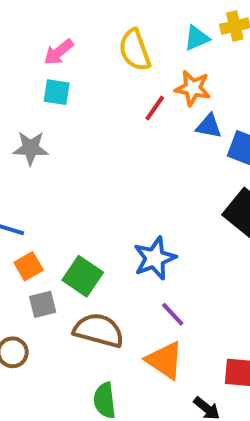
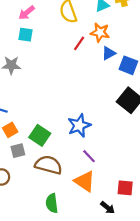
blue triangle: (209, 126) -> (109, 53), turned -40

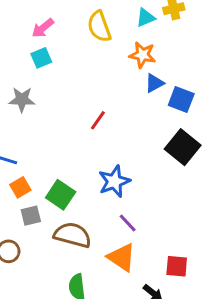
cyan square: (26, 35) -> (41, 58), turned -32
red line: (79, 43) -> (98, 120), moved

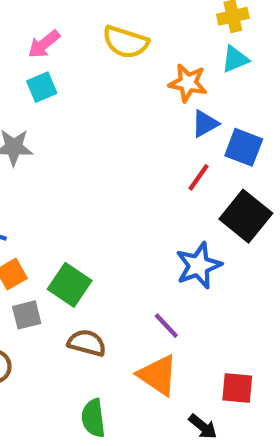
cyan triangle: (145, 18) -> (235, 59), moved
yellow semicircle: (99, 27) -> (125, 42), turned -52
red line: (98, 120) -> (199, 177), moved
blue star: (114, 181) -> (199, 265), moved
brown semicircle: (73, 235) -> (87, 343), size x0.7

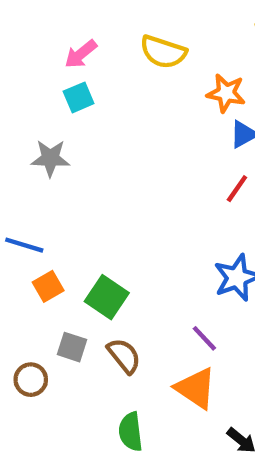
gray square: (27, 315) -> (72, 347), moved, turned 32
brown semicircle: (87, 343) -> (124, 356), turned 36

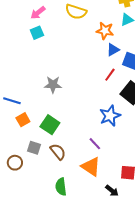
gray star: (50, 158) -> (53, 85), moved

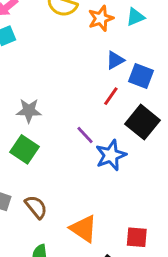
orange star: (105, 31) -> (101, 18), moved, turned -30
green square: (50, 125) -> (24, 149), moved
purple line: (95, 144) -> (85, 135), moved

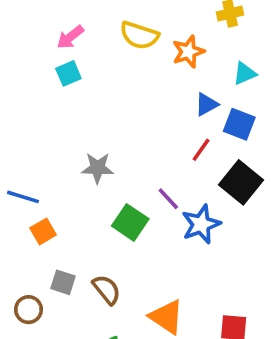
cyan triangle: (135, 17) -> (245, 73), moved
green square: (24, 149) -> (130, 222), moved

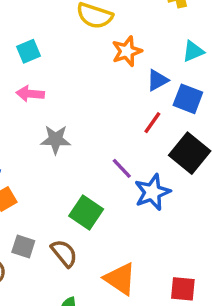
pink arrow: (70, 37) -> (30, 94), moved, turned 44
orange star: (188, 52) -> (127, 51), moved
green square: (130, 222) -> (86, 213), moved

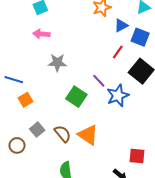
green square: (86, 213) -> (76, 97), moved
gray square: (23, 246) -> (37, 130), turned 32
orange triangle: (120, 279) -> (88, 135), moved

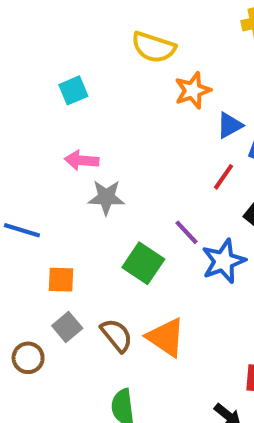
pink arrow: (41, 34) -> (82, 160), moved
orange square: (25, 100) -> (61, 280), moved, turned 32

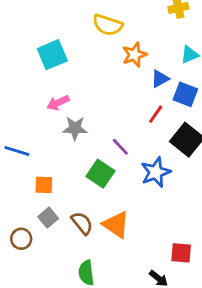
cyan square: (73, 90) -> (52, 55), size x1.5
pink arrow: (82, 160) -> (58, 103), turned -30
purple line: (186, 232) -> (120, 147), moved

